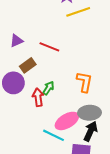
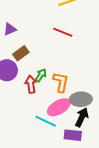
red line: (49, 47) -> (63, 32), moved
orange L-shape: (84, 82) -> (61, 82), moved

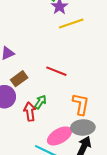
red line: (63, 32) -> (56, 71), moved
orange L-shape: (61, 82) -> (81, 104), moved

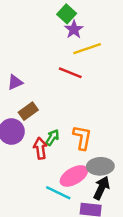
red line: (56, 71) -> (70, 73), moved
orange L-shape: (81, 104) -> (82, 138), moved

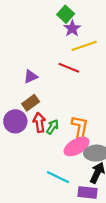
purple triangle: (15, 82) -> (31, 77), moved
red arrow: (40, 148) -> (39, 122), moved
pink ellipse: (74, 176) -> (77, 147), moved

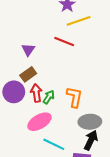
purple triangle: (31, 77) -> (28, 50), turned -32
pink ellipse: (77, 147) -> (39, 122), moved

